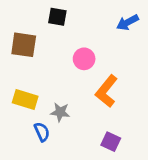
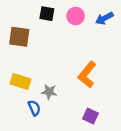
pink circle: (84, 59) -> (76, 16), moved

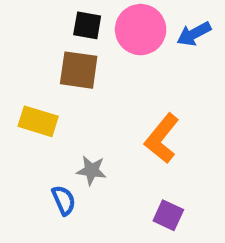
pink circle: (76, 16) -> (141, 30), size x1.5
brown square: (19, 37) -> (79, 70), moved
yellow rectangle: (20, 81) -> (38, 121), moved

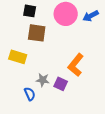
black square: (87, 25) -> (30, 11), moved
purple square: (168, 215) -> (61, 84), moved

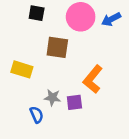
brown square: (37, 33) -> (57, 47), moved
purple square: (61, 84) -> (74, 102), turned -32

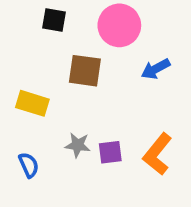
blue arrow: (111, 19) -> (156, 69), moved
orange L-shape: (93, 79) -> (157, 154), moved
blue semicircle: (37, 115) -> (29, 165), moved

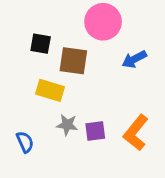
black square: (54, 20) -> (41, 44), moved
yellow rectangle: (32, 103) -> (50, 90), moved

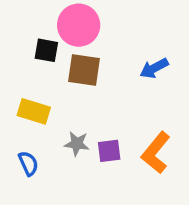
pink circle: (103, 22) -> (79, 25), moved
yellow rectangle: (50, 90) -> (34, 111), moved

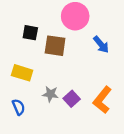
pink circle: (79, 25) -> (75, 16), moved
blue arrow: (154, 68) -> (101, 45), turned -102
purple square: (109, 151) -> (72, 99), turned -35

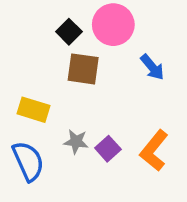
black square: (30, 33) -> (69, 32), moved, turned 35
blue semicircle: (19, 107) -> (28, 161), size x1.6

